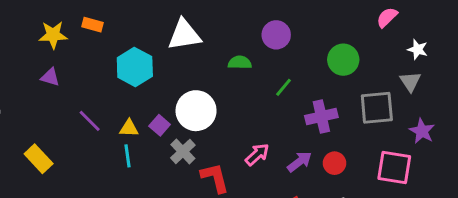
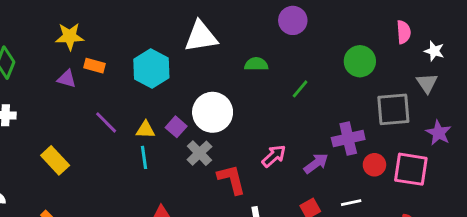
pink semicircle: (387, 17) -> (404, 32), moved, turned 130
orange rectangle: (93, 25) -> (94, 66), moved
purple circle: (276, 35) -> (293, 20), moved
purple cross: (321, 116) -> (348, 139), moved
red circle: (335, 163) -> (374, 165), moved

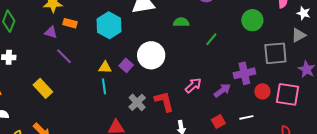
gray triangle: (427, 83) -> (299, 35), turned 35
purple line: (106, 122) -> (64, 56), moved
gray cross: (199, 153) -> (137, 102), moved

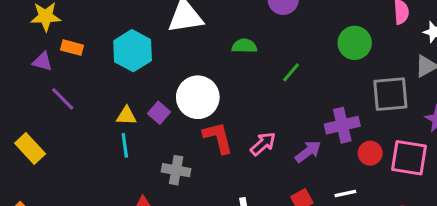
red L-shape: (164, 101) -> (218, 138), moved
gray cross: (137, 102) -> (176, 170), turned -36

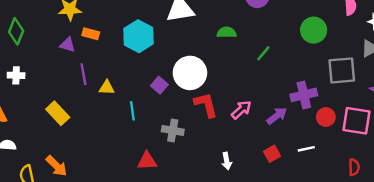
purple line: (63, 99) -> (83, 74), turned 35
yellow triangle: (126, 116) -> (107, 88), moved

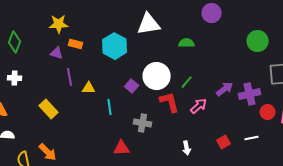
green line: (263, 53) -> (187, 82), moved
purple arrow: (277, 116) -> (225, 89), moved

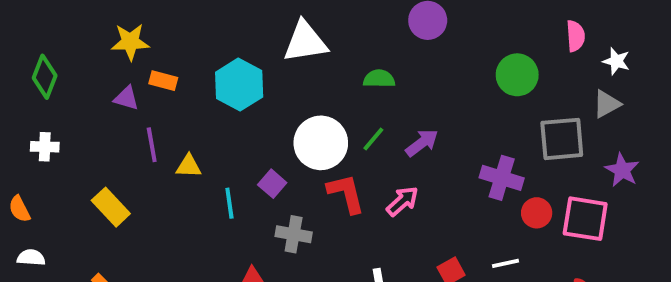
green line: (187, 82) -> (373, 139), moved
purple square: (132, 86) -> (272, 184), moved
purple arrow: (225, 89) -> (422, 143), moved
purple cross: (250, 94) -> (502, 178), turned 30

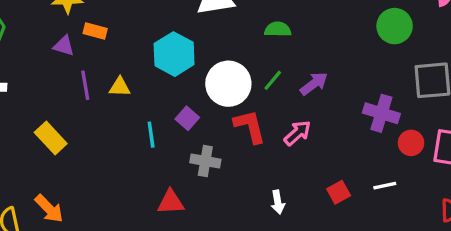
cyan hexagon: (239, 85) -> (174, 54), moved
yellow triangle: (189, 166) -> (120, 87), moved

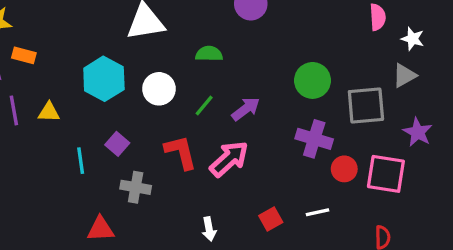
green circle: (395, 26) -> (313, 80), moved
white circle: (228, 84) -> (159, 89), moved, size x0.7
pink arrow: (297, 133) -> (229, 159), size x1.4

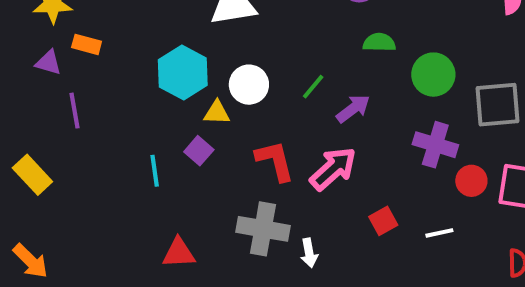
green semicircle: (209, 54) -> (379, 42), moved
green line: (204, 105) -> (313, 87), moved
yellow triangle: (49, 112) -> (217, 113), moved
gray cross: (136, 187) -> (263, 229), moved, size x1.4
red square: (271, 219) -> (383, 221), moved

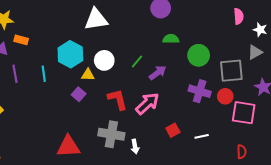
cyan line: (155, 171) -> (44, 74), moved
red circle: (471, 181) -> (225, 96), moved
red triangle: (179, 253) -> (68, 147), size x1.4

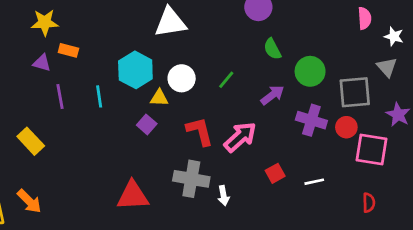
green semicircle: (171, 39) -> (272, 49), turned -119
gray triangle: (255, 52) -> (387, 67), turned -42
purple arrow: (158, 73) -> (272, 95), moved

